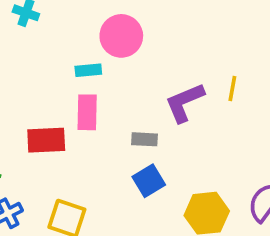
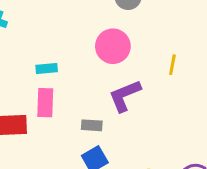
pink circle: (121, 36) -> (113, 46), moved
yellow line: (232, 88) -> (172, 65), moved

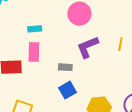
yellow line: (172, 65) -> (120, 44), moved

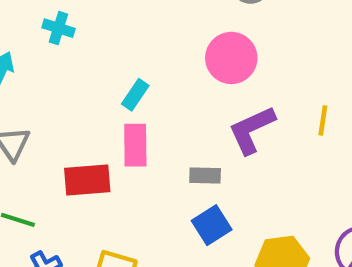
cyan rectangle: (35, 29) -> (135, 95), turned -48

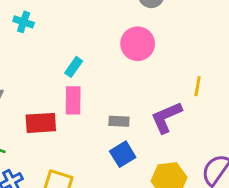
purple L-shape: (252, 130) -> (166, 117), moved

